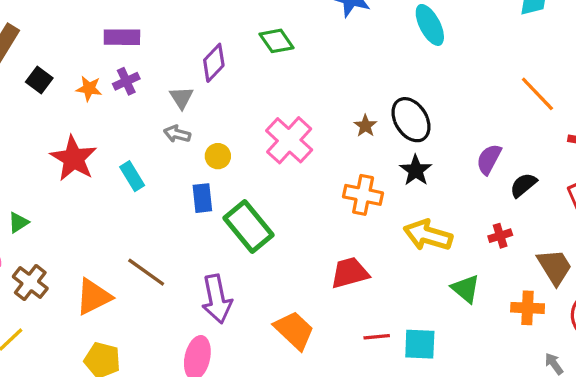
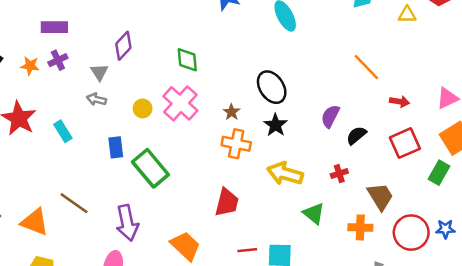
green diamond: (276, 41) -> (187, 60), moved, turned 30
brown star: (365, 126) -> (232, 112), moved
yellow circle: (218, 156) -> (143, 108), moved
red trapezoid: (350, 273) -> (227, 202), turned 120
orange triangle: (93, 297) -> (35, 222), turned 48

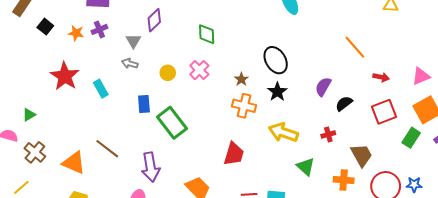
pink cross: (180, 103) -> (199, 70), size x0.7

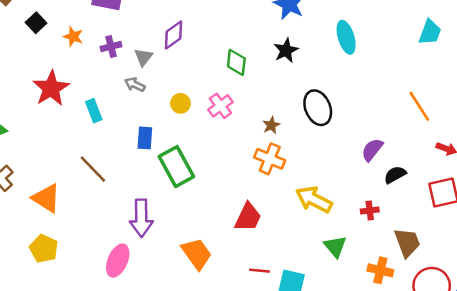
purple cross: (99, 29) -> (111, 47), moved
black star: (277, 92) -> (286, 50), moved
brown line: (107, 149) -> (93, 169), moved

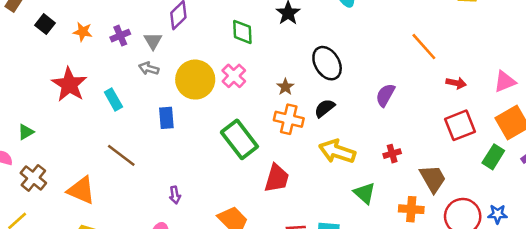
yellow circle: (180, 103) -> (195, 80), size x2.0
green rectangle: (176, 167) -> (239, 139), moved
black semicircle: (395, 175) -> (325, 108), moved
purple arrow: (141, 218) -> (175, 195), size x0.5

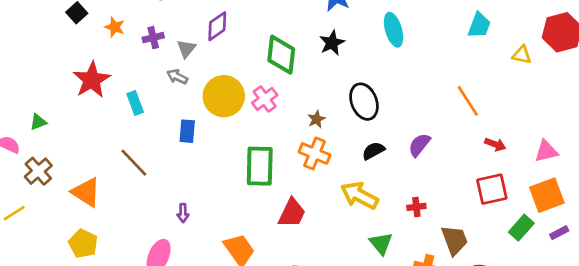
green diamond: (242, 32) -> (281, 55), size x1.4
black semicircle: (325, 108) -> (373, 151), moved
green rectangle: (239, 139) -> (260, 166), turned 30

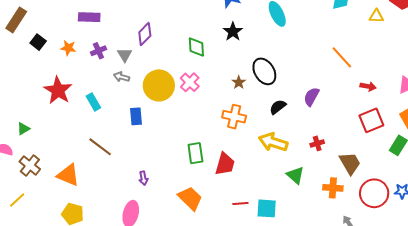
green diamond: (281, 55) -> (196, 47), size x0.7
brown star: (316, 119) -> (239, 82), moved
green rectangle: (260, 166) -> (195, 153), moved, size x0.7

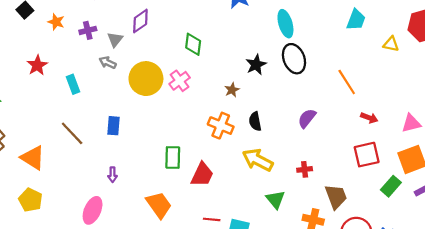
black star: (233, 32) -> (256, 65), moved
black ellipse: (264, 71) -> (294, 59), moved
red star: (58, 90) -> (37, 65), size x0.7
black semicircle: (278, 107) -> (255, 121), moved, turned -72
blue rectangle: (136, 116) -> (114, 126), moved

